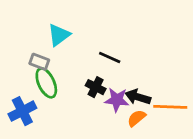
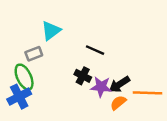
gray rectangle: (39, 62) -> (34, 54), turned -42
green ellipse: (46, 83) -> (24, 77), moved
black arrow: (138, 97) -> (119, 84), turned -50

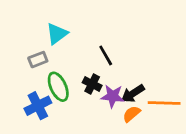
black line: (95, 50) -> (106, 55), turned 36
green ellipse: (24, 77) -> (58, 87), moved
blue cross: (19, 97) -> (38, 106), moved

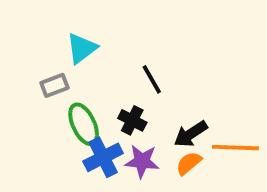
purple star: (113, 96) -> (142, 161), moved
blue cross: (38, 106) -> (103, 157), moved

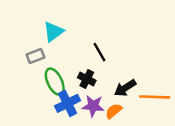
orange semicircle: (189, 163) -> (114, 111), moved

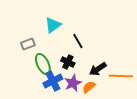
cyan triangle: (53, 32) -> (53, 25), moved
purple star: (93, 106) -> (73, 83), turned -30

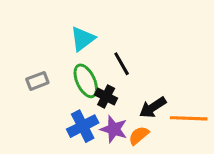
gray rectangle: (28, 44) -> (37, 81), moved
green ellipse: (43, 64) -> (86, 81), moved
purple star: (73, 83) -> (114, 129), turned -30

